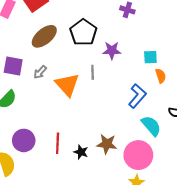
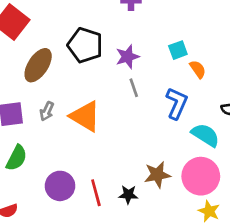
gray line: (93, 72) -> (134, 88), moved
purple circle: (24, 140) -> (60, 186), moved

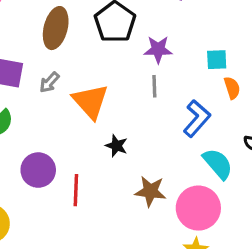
brown ellipse: (38, 65) -> (56, 28), turned -36
black star: (128, 195) -> (116, 146), moved

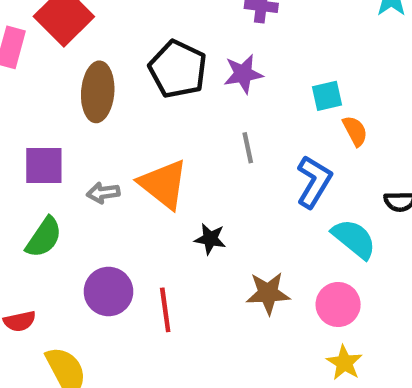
purple star: (158, 49) -> (243, 74), moved
gray arrow: (49, 82) -> (103, 193), moved, turned 50
pink circle: (198, 208) -> (338, 304), size x0.7

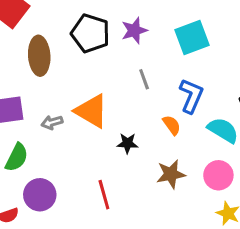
cyan square: (327, 96) -> (192, 38), size x1.6
orange semicircle: (355, 131) -> (172, 125), moved
purple circle: (108, 291) -> (40, 195), moved

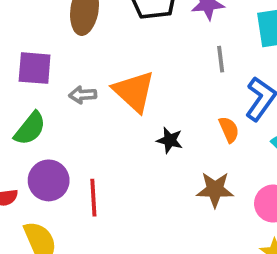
gray line: (144, 79) -> (221, 59), moved
red line: (104, 195) -> (93, 198), moved

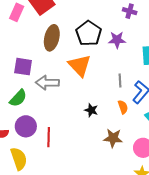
gray line: (221, 59) -> (120, 80), moved
orange triangle: (134, 91) -> (80, 65), moved
gray arrow: (83, 95) -> (47, 83), size x1.6

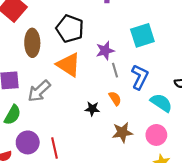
purple star: (117, 40) -> (105, 51), moved
gray arrow: (47, 83) -> (39, 91), turned -30
orange semicircle: (123, 107) -> (115, 98), moved

